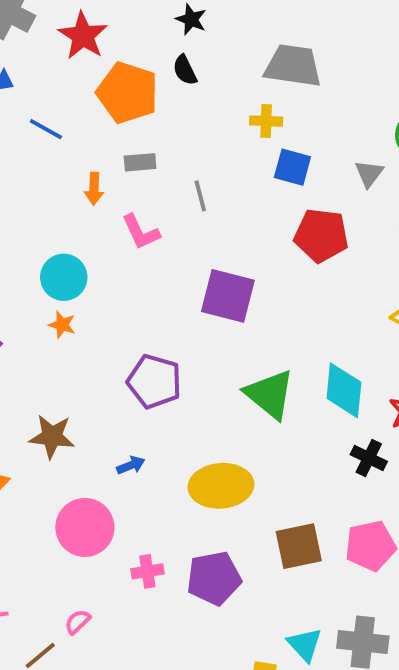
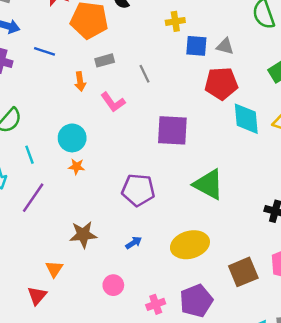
gray triangle: (369, 174) -> (225, 46), moved, turned -42
cyan diamond: (344, 390) -> (246, 119), moved
pink circle: (85, 527) -> (113, 285), size x0.6

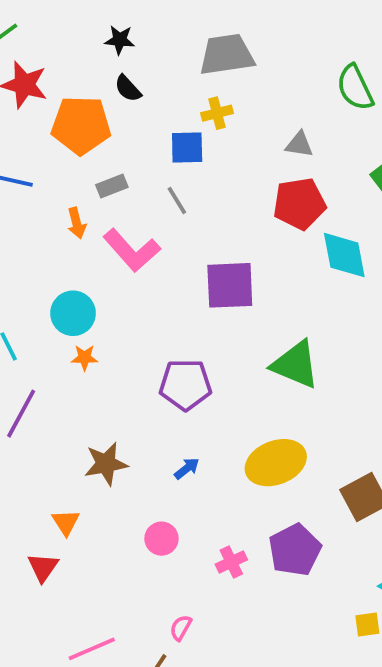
blue square: (196, 46) -> (187, 148), moved
pink L-shape: (113, 102) -> (132, 250), size x1.4

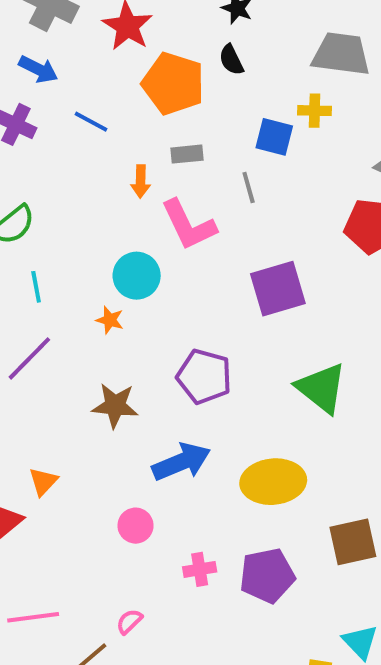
purple square: (230, 285) -> (278, 289), turned -30
cyan circle: (73, 313) -> (137, 276), moved
brown star: (106, 464) -> (115, 406), moved
blue arrow: (187, 468) -> (181, 462), size x2.0

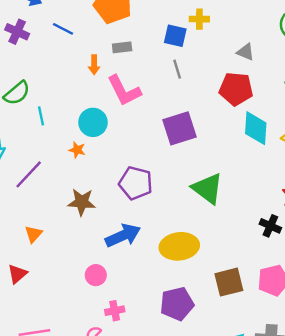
gray line: (249, 187) -> (177, 69), moved
cyan line: (36, 287) -> (41, 116), moved
orange triangle: (43, 482) -> (33, 234), moved
pink cross: (200, 569) -> (115, 311), moved

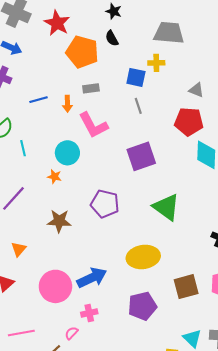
blue line: (63, 29) -> (39, 100), moved, turned -42
blue arrow: (123, 236) -> (92, 278), moved
pink circle: (96, 275) -> (55, 286), moved, size x1.8

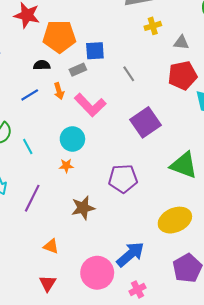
black semicircle: (112, 38) -> (42, 65), moved, turned 133
yellow cross: (156, 63) -> (153, 26), moved
blue square: (136, 77) -> (95, 51), moved
orange triangle: (19, 249) -> (51, 246), turned -35

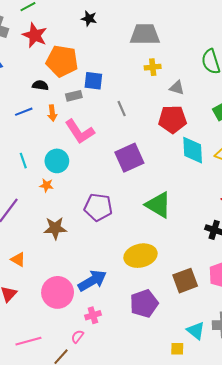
cyan line: (28, 147) -> (23, 161), moved

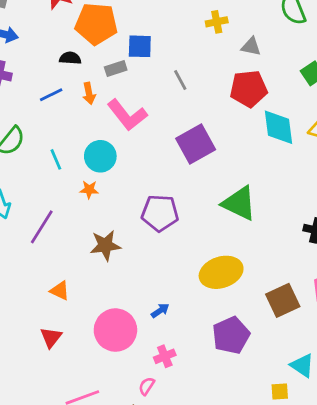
blue arrow: (92, 281) -> (160, 311), size x0.5

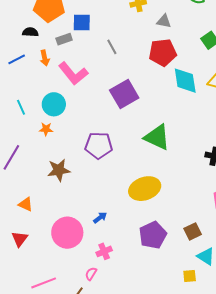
brown square: (283, 300) -> (193, 231), moved, size x0.7

